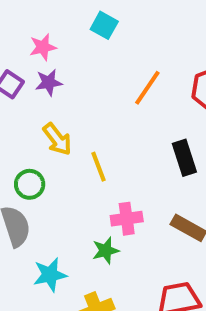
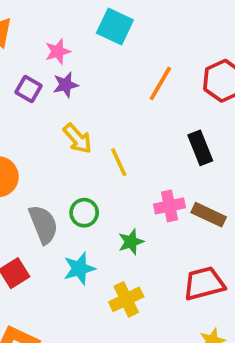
cyan square: (104, 25) -> (115, 27), size x1.4
green circle: (30, 184) -> (84, 213), moved
pink cross: (127, 219) -> (169, 206), moved

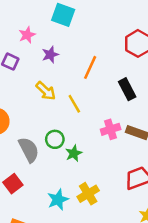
orange line: (160, 83) -> (90, 67), moved
purple star: (66, 85) -> (50, 55), moved
green star: (131, 242) -> (74, 153), moved
cyan star: (79, 268) -> (58, 200), moved

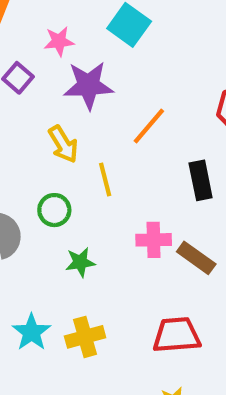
purple star: (50, 55) -> (88, 85), size x1.6
green circle: (55, 139) -> (54, 210), moved
cyan star: (58, 200) -> (31, 332), turned -30

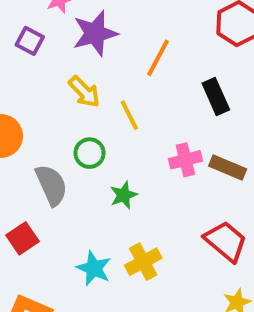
red trapezoid: (177, 335) -> (226, 241), turned 57

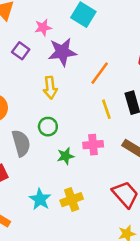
yellow arrow: (84, 92) -> (50, 88), turned 30
yellow line: (129, 115) -> (106, 109), moved
pink cross: (185, 160) -> (93, 145), moved

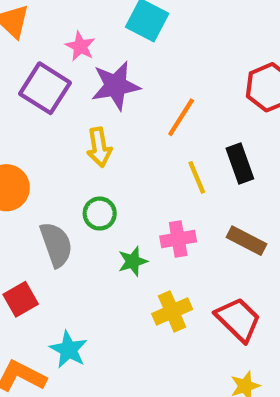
pink star: (43, 27) -> (80, 46), turned -30
purple square: (21, 51) -> (45, 88), size x1.6
cyan star: (40, 199) -> (69, 350), moved
yellow cross: (72, 200) -> (172, 311), moved

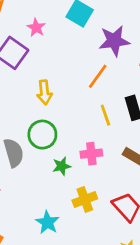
purple star: (116, 86) -> (114, 41), moved
green circle: (100, 214) -> (42, 135), size x1.4
cyan star: (69, 350) -> (47, 222), moved

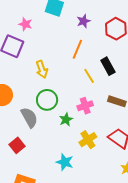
purple star: (114, 41) -> (84, 21), size x0.6

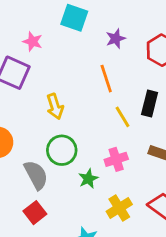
orange line: (77, 49) -> (106, 79), turned -42
black rectangle: (108, 66) -> (150, 103), turned 42
red square: (17, 145) -> (35, 213), moved

